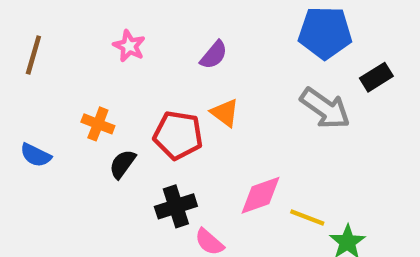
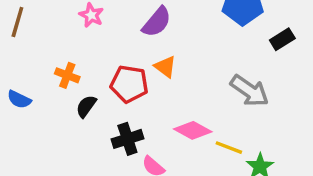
purple semicircle: (214, 55) -> (157, 22), size x1.4
gray arrow: (325, 108) -> (250, 91), moved
pink diamond: (261, 195) -> (193, 130), turned 48

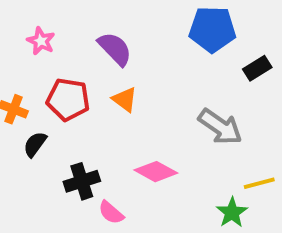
purple semicircle: (157, 22) -> (115, 49), turned -84
red pentagon: (129, 84) -> (68, 99), moved
yellow line: (229, 148) -> (259, 183), moved, turned -36

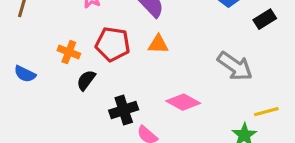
orange triangle: (125, 99) -> (158, 44), turned -35

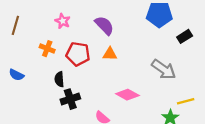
orange cross: (69, 52) -> (47, 49), moved
black semicircle: (86, 80) -> (59, 79), turned -40
black cross: (124, 110) -> (70, 99), moved

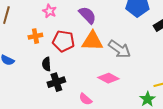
orange cross: (47, 49) -> (35, 36), turned -32
orange triangle: (110, 54) -> (92, 41), size x1.6
gray arrow: (164, 69) -> (119, 49), moved

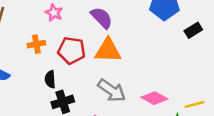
gray arrow: (119, 49) -> (112, 91), moved
pink diamond: (108, 78) -> (154, 98), moved

